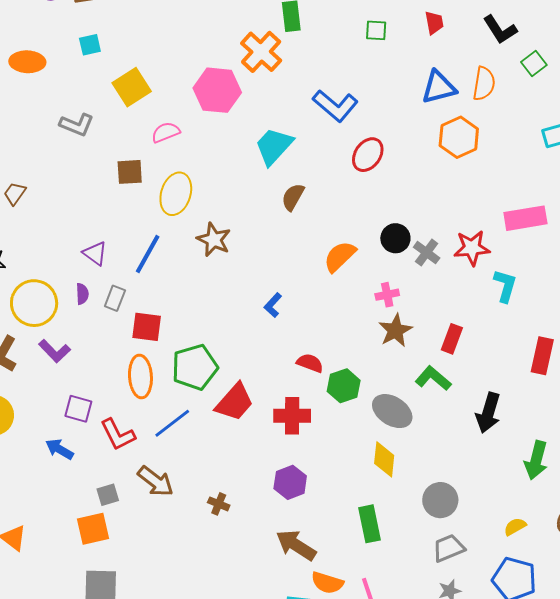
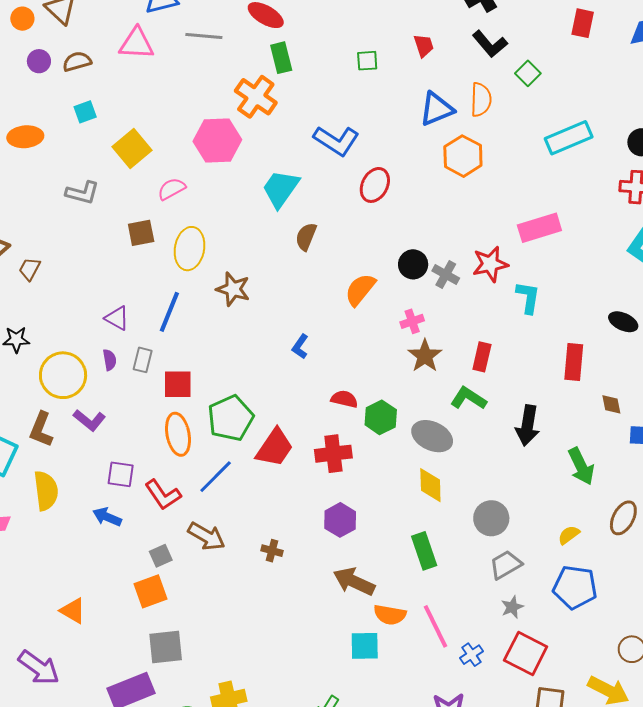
green arrow: (536, 460) -> (581, 466), turned -33

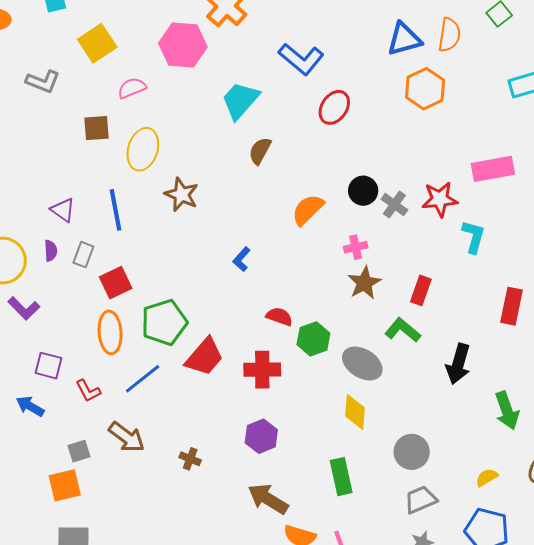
blue line: (169, 312) -> (115, 210), turned -39
red square: (178, 384) -> (116, 283), turned -32
red L-shape: (163, 495) -> (88, 391), size x0.7

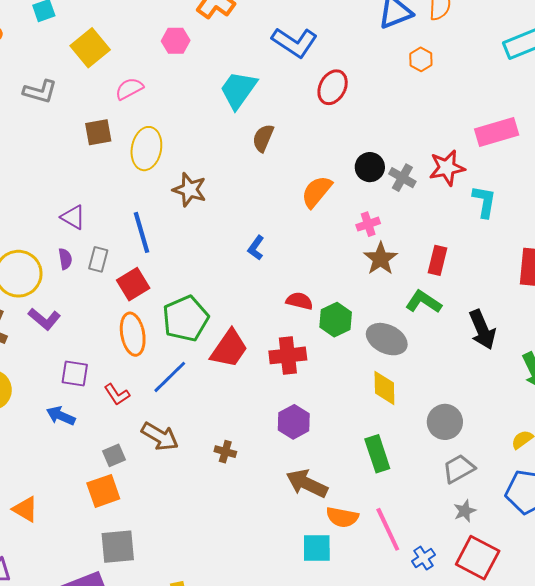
pink hexagon: (183, 45) -> (176, 41), size x0.6
orange hexagon: (425, 89) -> (421, 59), size x0.6
blue line: (115, 210) -> (141, 232), moved
black arrow: (458, 364) -> (482, 330), turned -33

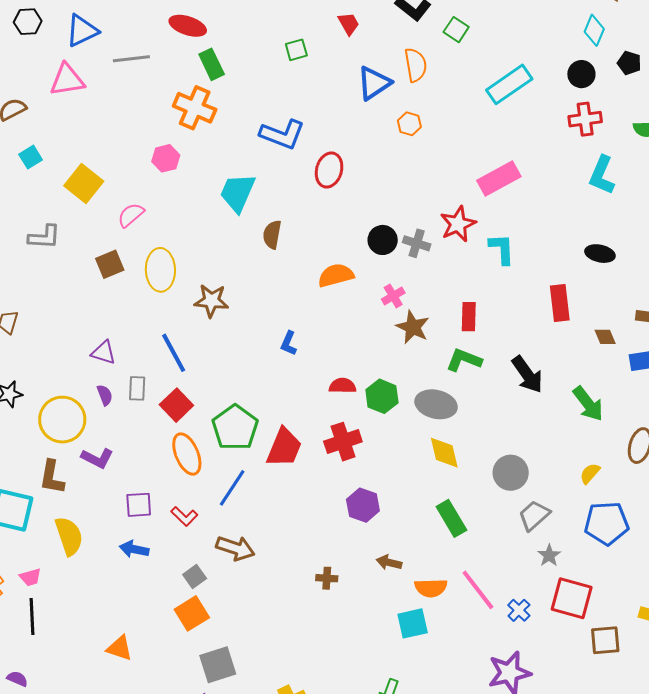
orange semicircle: (317, 192) -> (336, 275), turned 48
brown cross: (225, 452) -> (327, 578), moved
brown arrow: (307, 483) -> (389, 563), size x0.6

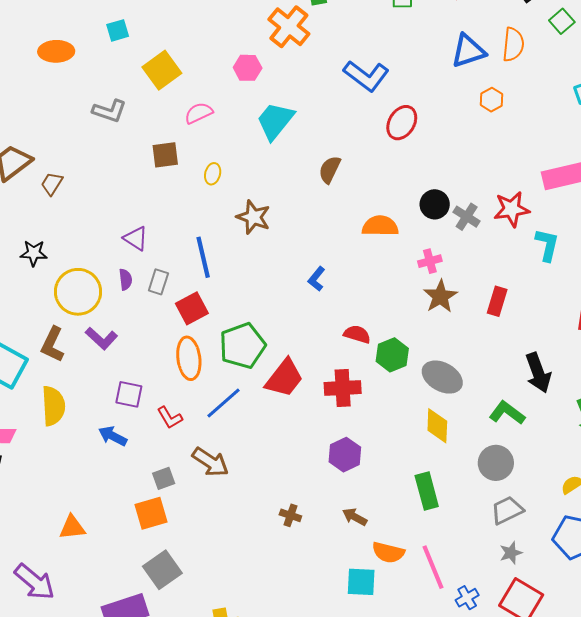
cyan trapezoid: (238, 193) -> (275, 121), moved
yellow ellipse: (160, 270) -> (213, 174), size x0.5
green L-shape: (464, 360) -> (507, 413), moved
orange triangle: (120, 648) -> (72, 527), turned -40
gray square: (218, 665) -> (162, 570), turned -33

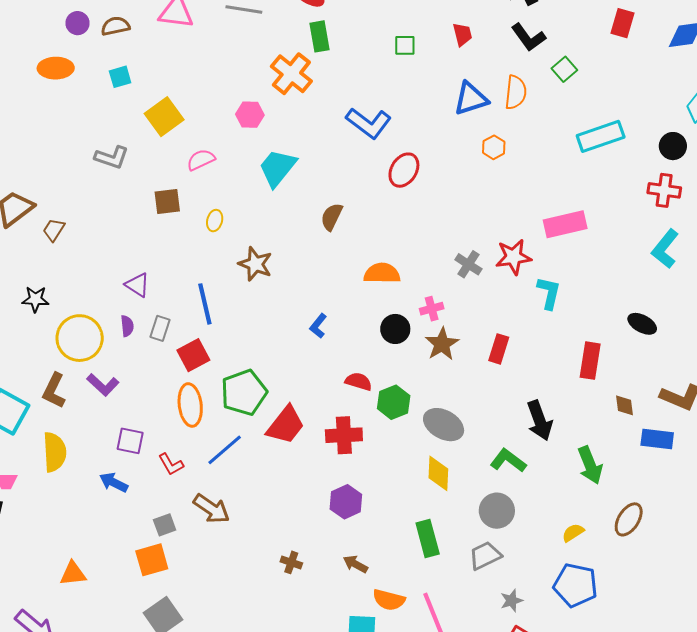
orange ellipse: (56, 51) -> (56, 68), moved
black circle: (435, 204) -> (395, 329), moved
gray trapezoid: (507, 510) -> (485, 556), moved

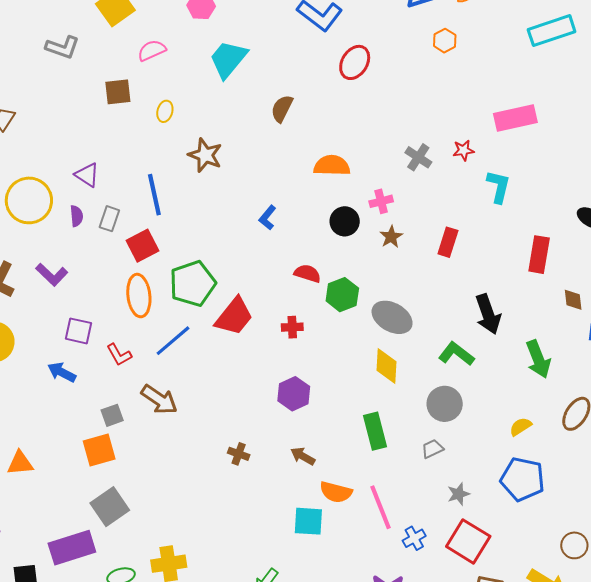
red star: (513, 257) -> (463, 150), size x0.6
yellow circle: (80, 338) -> (29, 200), moved
brown star: (442, 344) -> (391, 237), size x0.7
red cross: (344, 435) -> (292, 327), size x0.6
gray trapezoid: (485, 556) -> (432, 449), size x0.7

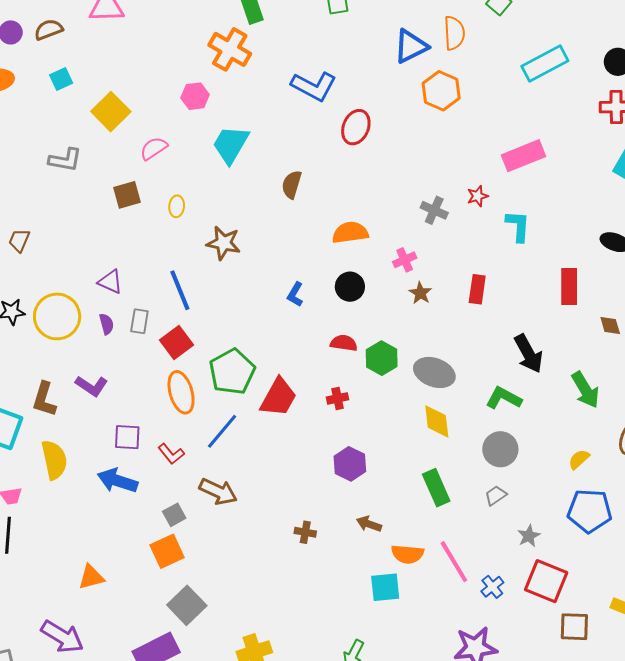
orange hexagon: (445, 41) -> (441, 91), size x1.6
black circle: (345, 221) -> (350, 287), moved
blue arrow: (62, 372) -> (117, 481), size x1.4

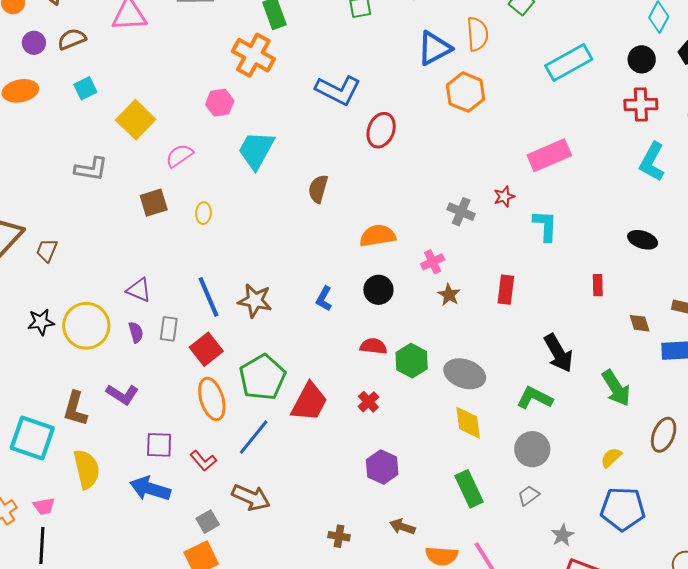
brown star: (224, 243) -> (255, 301), moved
red rectangle: (569, 287) -> (598, 285), size x0.6
red cross: (338, 398) -> (368, 402), turned -30

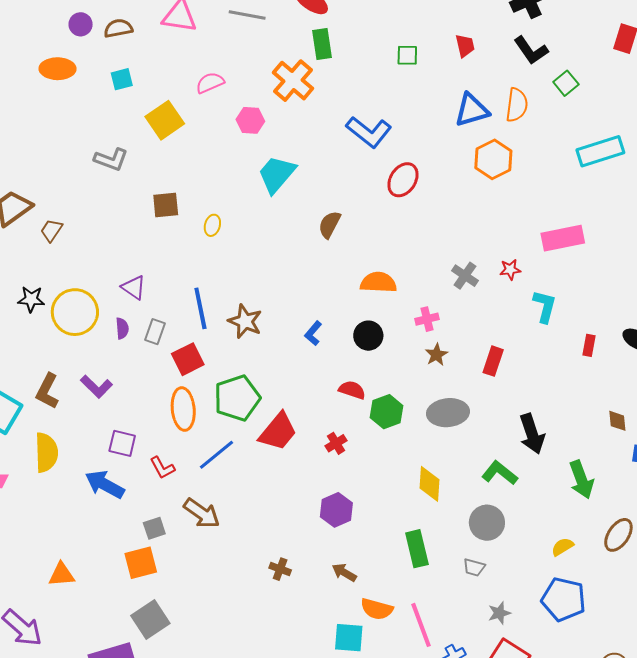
pink semicircle: (179, 156) -> (210, 83), moved
red rectangle: (598, 285) -> (589, 345), moved
gray ellipse: (465, 374) -> (448, 413), moved, turned -36
gray trapezoid: (529, 496) -> (474, 567), turned -140

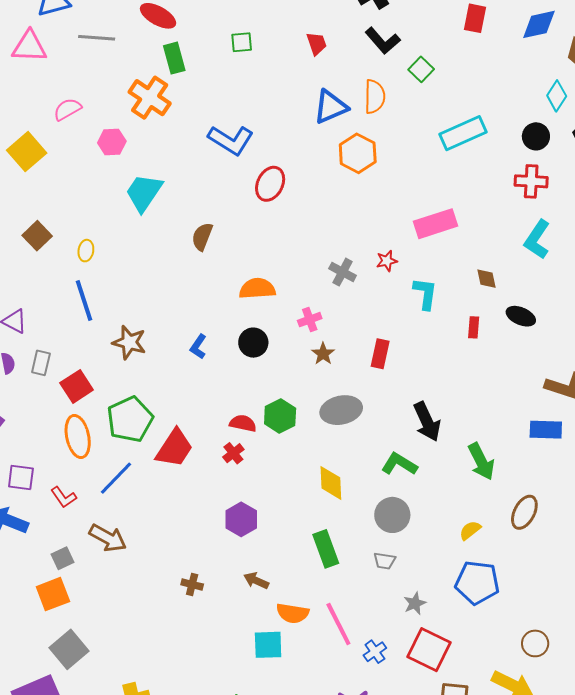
green square: (407, 55) -> (242, 42), moved
brown square: (166, 205) -> (37, 236), turned -32
blue line: (200, 308) -> (84, 301), moved
red semicircle: (352, 390) -> (243, 423), moved
brown diamond: (617, 421) -> (486, 279), moved

